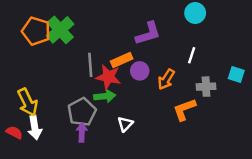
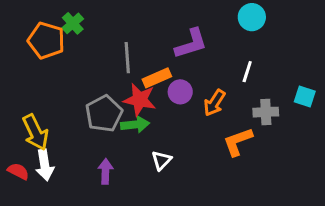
green cross: (60, 30) -> (73, 23), moved, size x0.6
gray line: (90, 65) -> (127, 58), moved
gray pentagon: (82, 112) -> (104, 114), moved

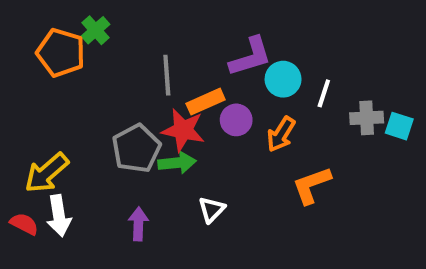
cyan circle: (252, 17) -> (283, 79), moved
gray cross: (266, 112) -> (367, 118), moved
yellow arrow: (35, 132) -> (47, 173), turned 75

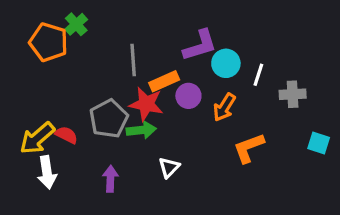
cyan square: (399, 126) -> (319, 143), moved
red semicircle: (24, 224) -> (66, 135), moved

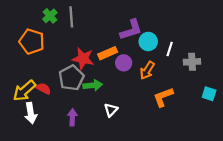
orange pentagon: (49, 42) -> (32, 41), moved
gray line: (133, 60) -> (71, 17), moved
red star: (146, 104) -> (83, 59), moved

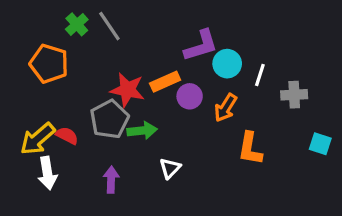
gray line: (71, 17) -> (109, 26), turned -30
orange L-shape: (163, 97) -> (250, 149), turned -60

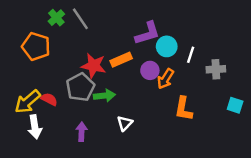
purple circle: (190, 96) -> (150, 70), moved

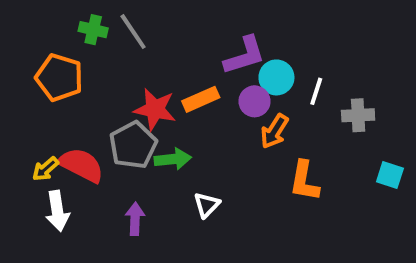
green cross: (56, 18) -> (93, 30), turned -35
purple circle: (150, 70) -> (255, 101), moved
red semicircle: (49, 99) -> (81, 165), size x1.6
yellow arrow: (28, 102) -> (45, 169), size x0.6

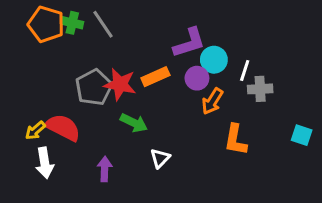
orange pentagon: (59, 77) -> (46, 24), moved
gray cross: (358, 115) -> (260, 89), moved
gray pentagon: (133, 145) -> (94, 87), moved
green arrow: (173, 159) -> (134, 123), turned 32

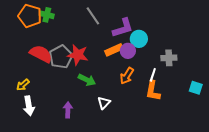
gray line: (103, 24) -> (93, 16), moved
white line: (245, 70) -> (153, 75), moved
orange rectangle: (155, 77) -> (114, 50), moved
orange arrow: (212, 101) -> (127, 76), moved
red semicircle: (63, 127) -> (41, 54), moved

